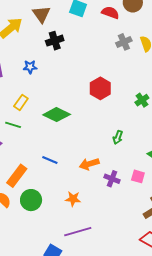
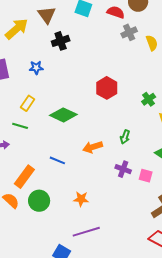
gray cross: (124, 42) -> (129, 32), moved
orange arrow: (89, 164) -> (93, 147), moved
purple cross: (112, 179) -> (123, 169), moved

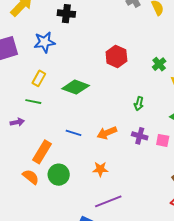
black cross: (61, 41) -> (66, 14), turned 30
blue star: (36, 68) -> (44, 42), size x1.5
orange arrow: (93, 147) -> (107, 133), moved

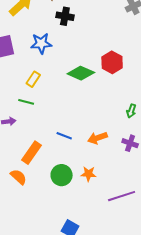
green diamond: (76, 87) -> (81, 73), moved
green circle: (59, 175) -> (62, 175), moved
purple line: (108, 201) -> (122, 196), moved

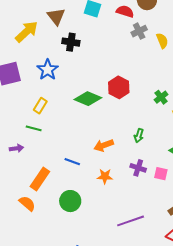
blue star: (41, 43) -> (48, 70), turned -30
orange arrow: (97, 138) -> (104, 145), moved
orange star: (88, 174) -> (105, 176), moved

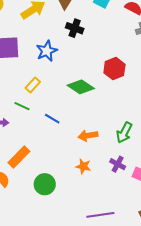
red hexagon: (119, 87) -> (114, 69), moved
green arrow: (139, 136) -> (124, 133), size x1.5
blue line: (72, 162) -> (52, 119), moved

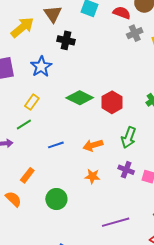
red hexagon: (114, 69) -> (112, 102), moved
green line: (22, 106) -> (24, 124), turned -49
blue line: (52, 119) -> (56, 145), moved, turned -42
orange rectangle: (19, 157) -> (27, 175), size x0.7

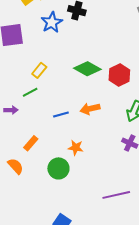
blue star: (41, 67) -> (52, 22), moved
orange arrow: (93, 145) -> (90, 109), moved
orange star: (92, 176) -> (76, 148), moved

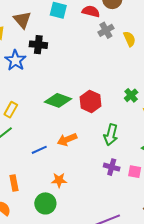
orange rectangle: (31, 143) -> (14, 183), turned -42

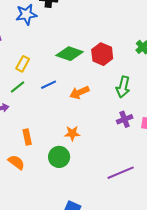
blue star: (15, 60) -> (26, 14), turned 30
blue line: (39, 150) -> (49, 85), moved
purple cross: (112, 167) -> (125, 119), turned -35

